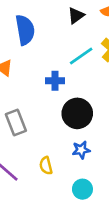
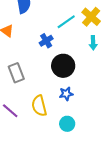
blue cross: (55, 81) -> (46, 41), turned -32
yellow semicircle: (46, 166) -> (39, 106), size x1.5

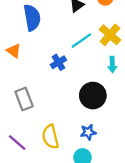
black circle: (63, 66) -> (93, 96), moved
blue star: (66, 94) -> (88, 132), moved

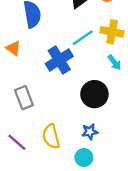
yellow cross: (110, 35) -> (112, 32), turned -30
blue cross: (58, 62) -> (59, 60), size x1.6
cyan arrow: (112, 65) -> (114, 62), turned -35

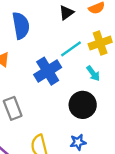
yellow cross: (112, 32) -> (100, 43), turned -30
cyan arrow: (114, 62) -> (93, 73), moved

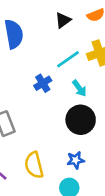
blue cross: (48, 71) -> (43, 83), size x0.6
cyan arrow: (93, 73) -> (79, 88), moved

